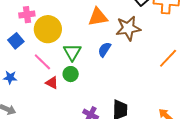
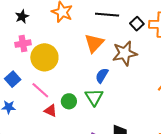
orange triangle: (98, 17) -> (94, 43), turned -35
blue square: (16, 41) -> (13, 79), moved
green triangle: (72, 52) -> (94, 97), moved

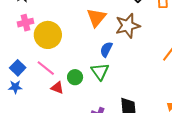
blue square: (13, 79) -> (18, 68), moved

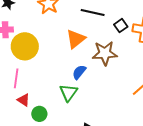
pink line: (46, 68) -> (16, 78), turned 48
green circle: (75, 77) -> (39, 114), moved

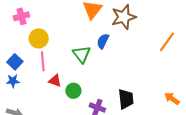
yellow circle: (25, 46) -> (39, 38), moved, size x0.7
green triangle: (68, 93) -> (82, 54), moved

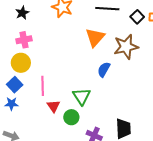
yellow circle: (39, 38) -> (21, 63), moved
green triangle: (82, 54) -> (82, 96), moved
red triangle: (55, 81) -> (53, 106), turned 32

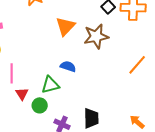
blue semicircle: (104, 69) -> (68, 66), moved, turned 77
green triangle: (82, 96) -> (50, 85), turned 48

